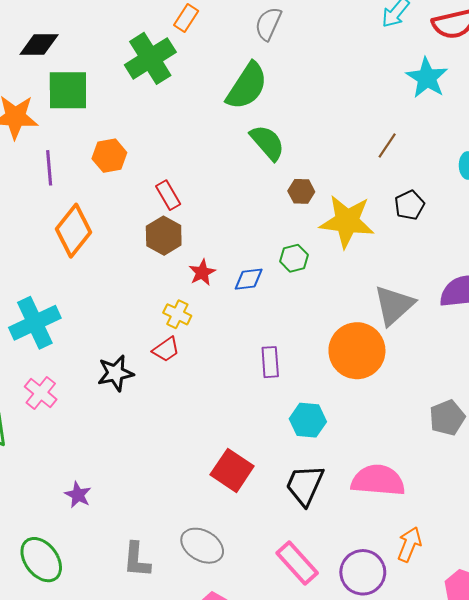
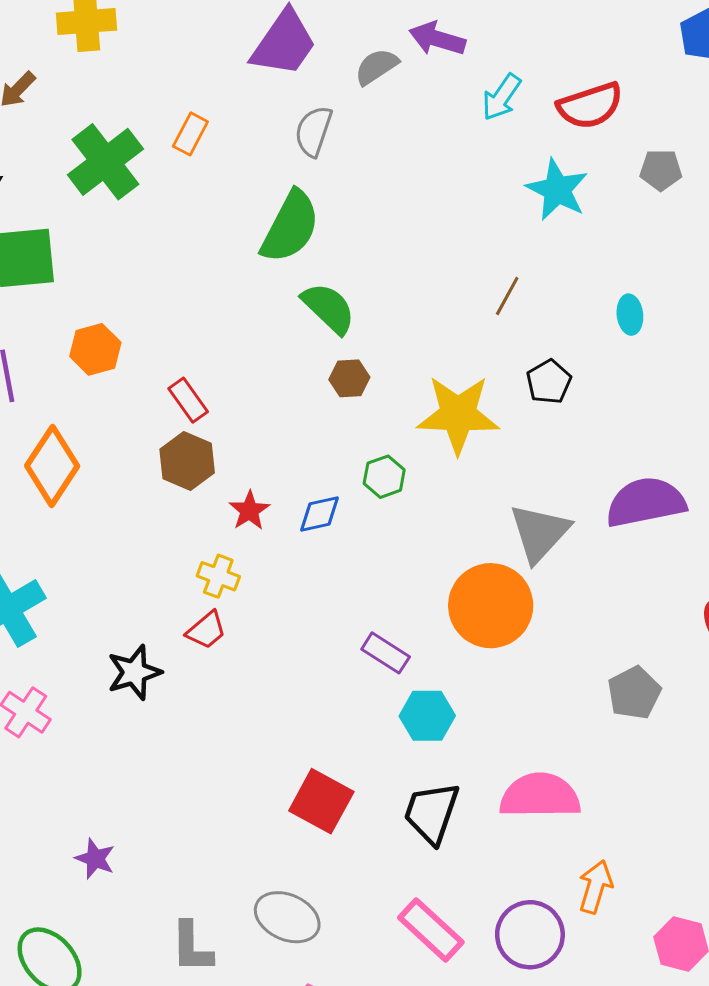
green cross: (150, 58) -> (105, 162), moved
brown hexagon: (301, 191) -> (349, 378), moved
purple rectangle: (270, 362) -> (386, 653), moved, turned -48

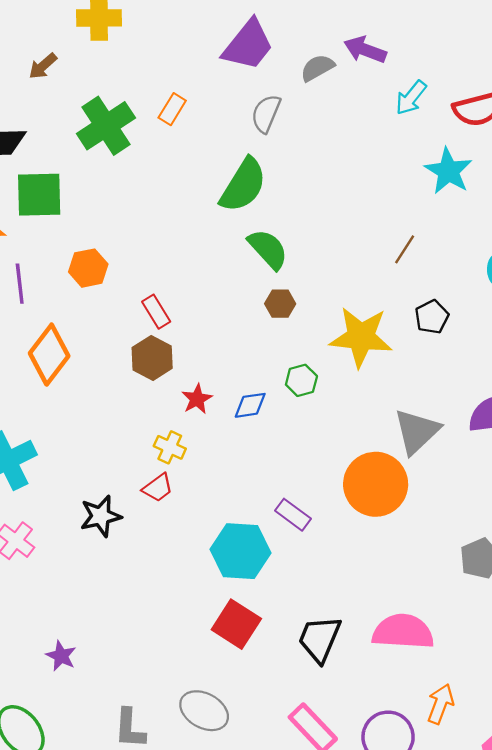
cyan hexagon: (427, 716) -> (241, 551), moved, size x1.4

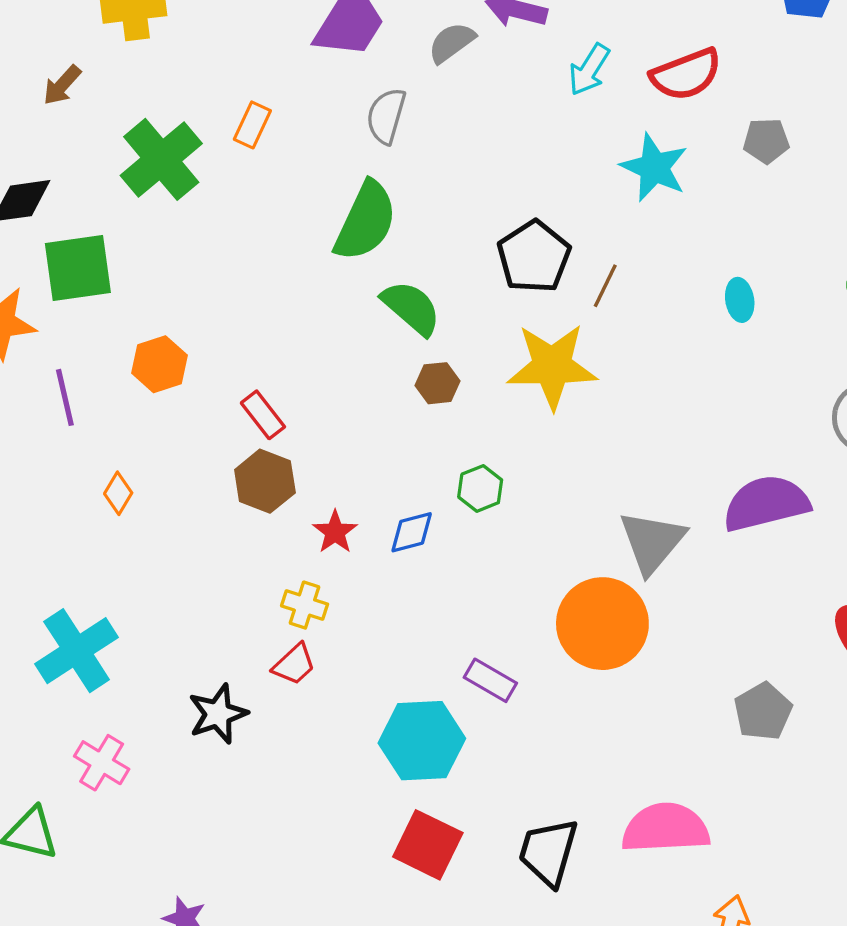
black pentagon: (432, 317) -> (534, 257), moved, size x1.5
yellow star: (361, 337) -> (552, 366), moved
orange diamond: (49, 355) -> (118, 493), size x0.5

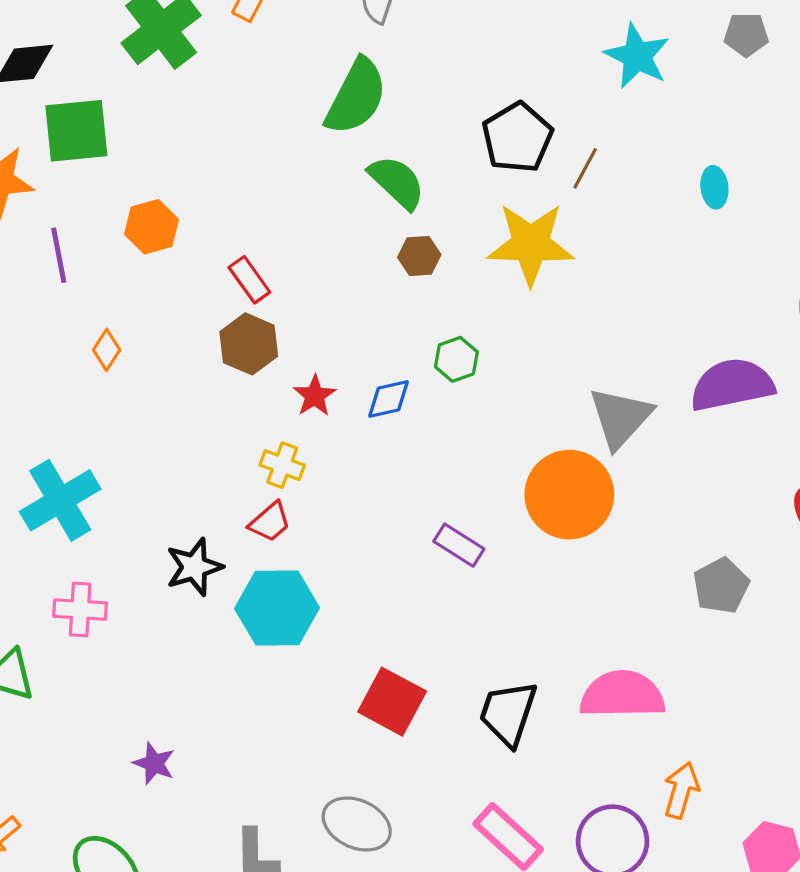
cyan hexagon: (422, 741) -> (277, 608), moved
pink cross: (102, 763) -> (80, 610), turned -30

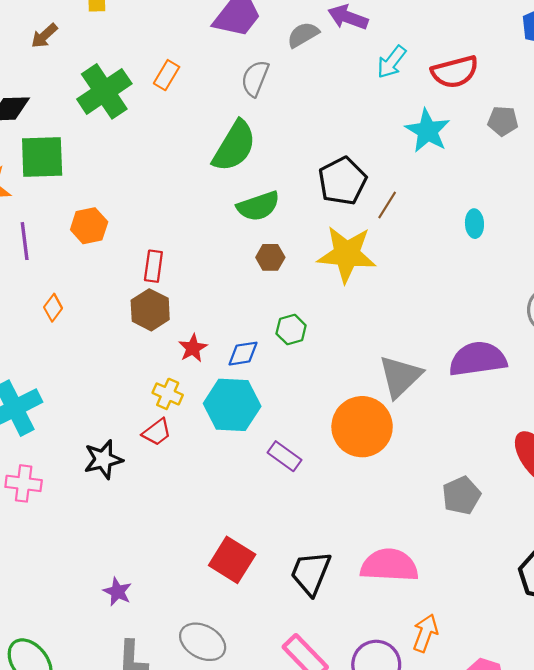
green semicircle: (397, 182) -> (258, 206), turned 114
red rectangle: (249, 280) -> (153, 266), turned 40
cyan hexagon: (277, 608) -> (232, 405), moved
purple star: (154, 763) -> (117, 592), moved

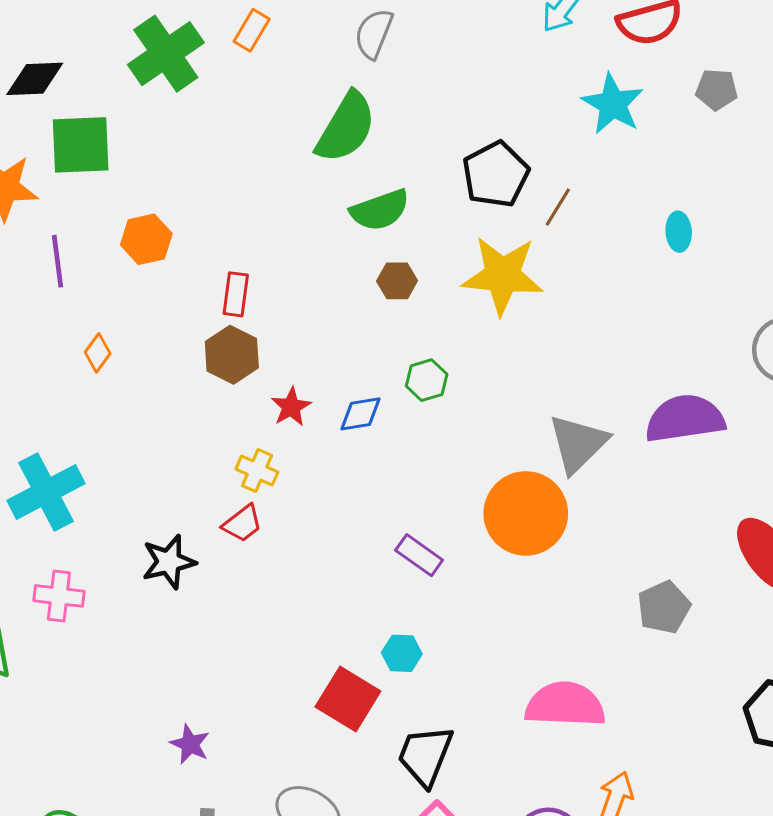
cyan hexagon: (232, 405) -> (402, 653), moved, size x0.5
black trapezoid: (311, 573) -> (425, 756), moved

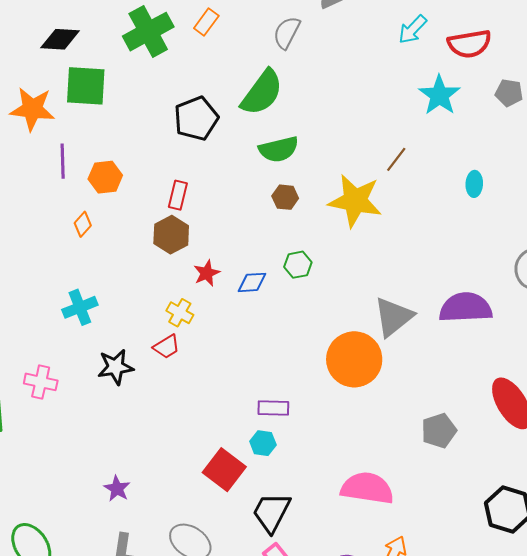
black pentagon: (496, 174) -> (196, 118), moved
orange hexagon: (146, 239) -> (105, 177), moved
cyan cross: (46, 492) -> (80, 307), moved, size x0.7
purple rectangle: (419, 555) -> (273, 408), moved, turned -40

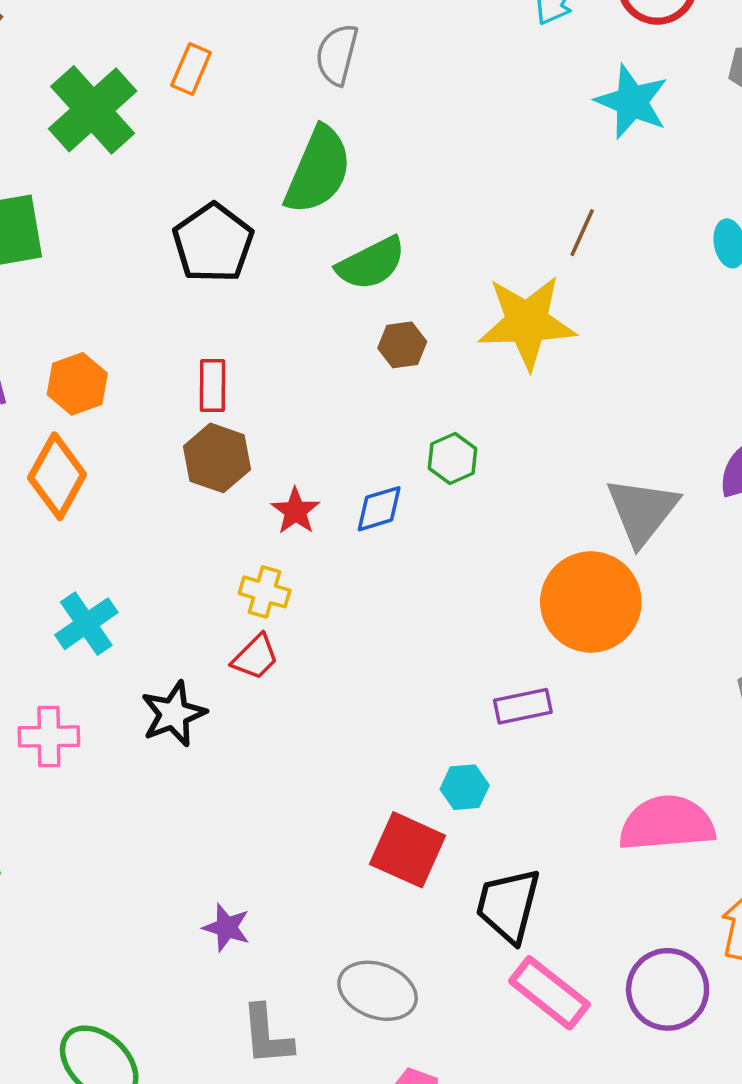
orange diamond: (83, 224) -> (57, 476), size x1.8
pink cross: (41, 382) -> (49, 736), moved
purple rectangle: (273, 408) -> (523, 706), moved

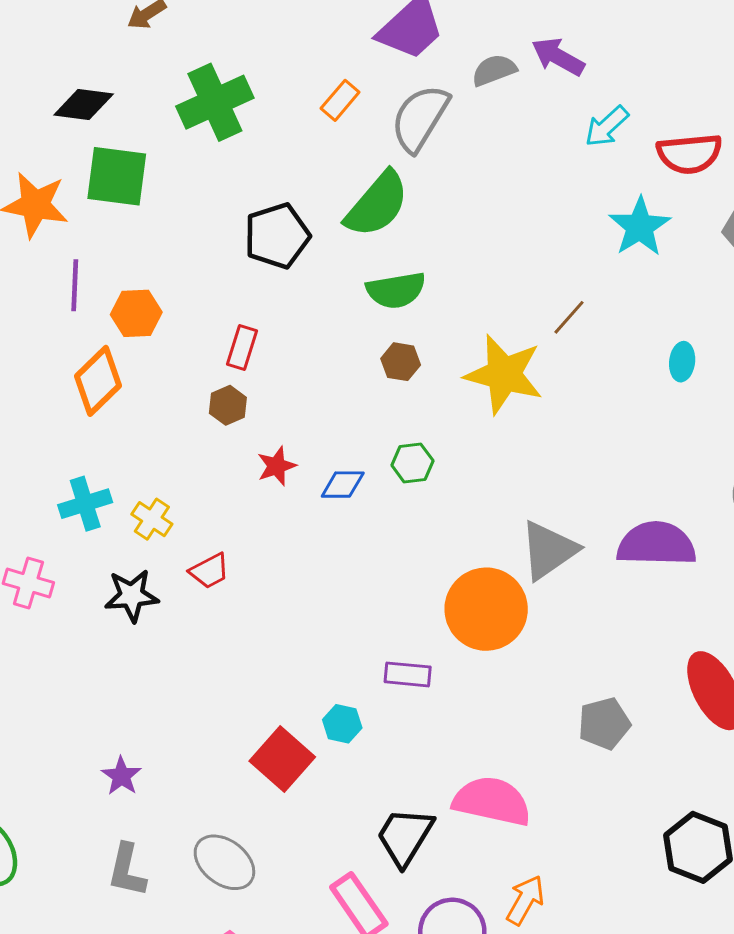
gray semicircle: (337, 54) -> (420, 118), size x1.4
orange rectangle: (191, 69) -> (340, 100), moved
brown hexagon: (217, 458) -> (228, 405), size x0.7
yellow cross: (265, 592) -> (152, 519), moved
black trapezoid: (508, 905) -> (405, 836), moved

